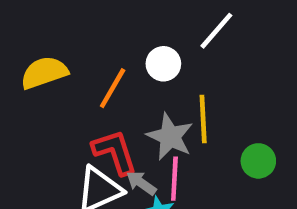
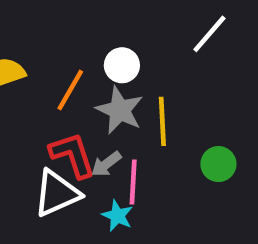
white line: (216, 31) -> (209, 34), moved
gray star: (170, 137) -> (120, 110), moved
gray arrow: (141, 183) -> (106, 164), moved, turned -72

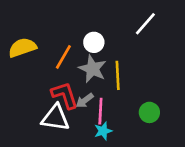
green circle: (218, 164) -> (149, 112), moved
white triangle: (57, 193) -> (55, 118), turned 32
cyan star: (117, 216) -> (103, 131), moved, turned 30

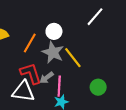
yellow line: (118, 75) -> (73, 58), turned -35

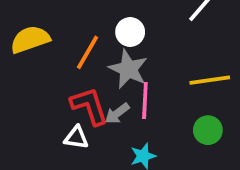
yellow line: (73, 58) -> (210, 80), moved, turned -60
pink line: (59, 86) -> (145, 101), moved
white triangle: (23, 91) -> (76, 138), size x0.6

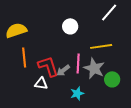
orange line: (88, 52) -> (24, 57), moved, turned -36
gray star: (128, 69) -> (94, 68), moved
yellow line: (210, 80) -> (101, 46), moved

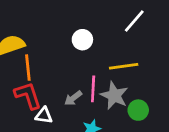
orange line: (24, 57) -> (28, 68), moved
red L-shape: (48, 66) -> (28, 95), moved

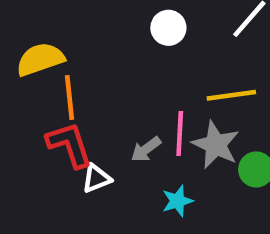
white circle: (82, 40) -> (168, 28), moved
white triangle: (44, 115) -> (96, 179), turned -30

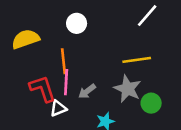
white circle: (168, 28) -> (77, 23), moved
orange line: (69, 98) -> (63, 61), moved
pink line: (180, 134) -> (66, 82), moved

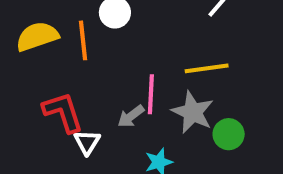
orange line: (63, 61) -> (83, 40), moved
pink line: (66, 82) -> (151, 94), moved
white triangle: (58, 108) -> (87, 142), turned -36

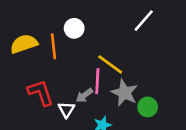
yellow line: (207, 68) -> (110, 64), moved, turned 44
white triangle: (87, 142) -> (66, 110), moved

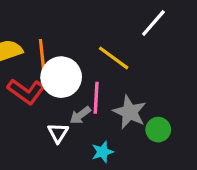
white circle: (74, 28) -> (61, 77), moved, size x1.6
yellow line: (110, 64) -> (114, 58), moved
red L-shape: (41, 93) -> (26, 91), moved, turned 144

